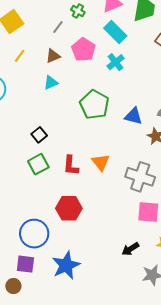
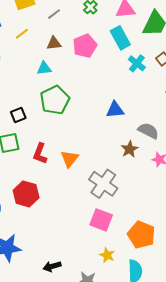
gray line: (58, 27) -> (54, 14), moved
cyan cross: (116, 62) -> (137, 63), moved, turned -30
green pentagon: (94, 105) -> (55, 100), moved
blue triangle: (133, 116) -> (115, 110), moved, turned -36
black arrow: (130, 249) -> (52, 266), moved

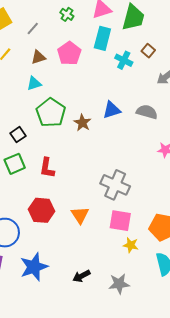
cyan rectangle: (120, 38) -> (102, 38), turned 55
gray semicircle: (148, 131) -> (147, 112), moved
brown star: (130, 149) -> (82, 123), moved
orange triangle: (70, 159) -> (80, 215), moved
yellow star: (107, 255) -> (131, 245), moved

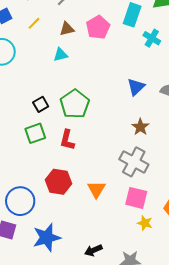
blue triangle: (112, 110) -> (136, 87), turned -30
green pentagon: (51, 113) -> (75, 104), moved
brown star: (82, 123) -> (140, 127), moved

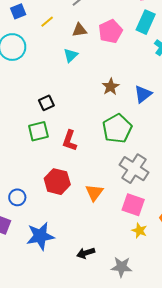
cyan triangle: (61, 55) -> (71, 55), turned -35
green pentagon: (75, 104) -> (117, 129), moved
brown star: (140, 127) -> (111, 87), moved
blue circle: (20, 201) -> (17, 197), size x0.6

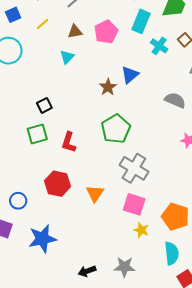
blue triangle: (143, 94) -> (130, 75), moved
black arrow: (86, 253) -> (87, 271), moved

